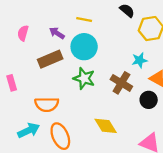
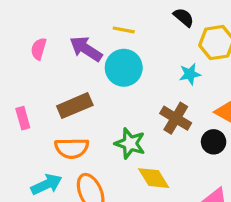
purple arrow: (57, 33) -> (86, 49), size x1.5
brown rectangle: (50, 59) -> (75, 106), moved
cyan star: (140, 60) -> (190, 74), moved
green star: (84, 78) -> (130, 143), moved

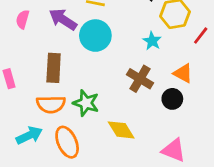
cyan star: (190, 74) -> (152, 41), turned -30
brown rectangle: (75, 106) -> (54, 68), turned -64
green star: (130, 143) -> (86, 103), moved

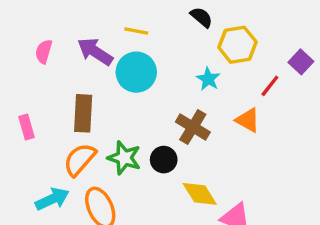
red line: (201, 36) -> (270, 86), moved
black circle: (172, 99) -> (164, 160), moved
orange semicircle: (51, 104) -> (80, 160), turned 132
yellow diamond: (121, 130) -> (200, 194), moved

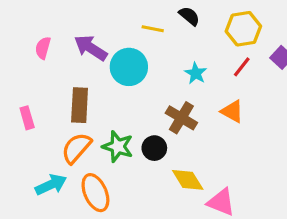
yellow line: (136, 31) -> (153, 29), moved
yellow hexagon: (237, 45) -> (243, 29), moved
red line: (270, 86) -> (242, 67), moved

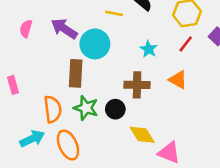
brown rectangle: (80, 105) -> (76, 73), moved
brown cross: (181, 118) -> (137, 85), turned -30
orange semicircle: (76, 148) -> (53, 109), turned 132

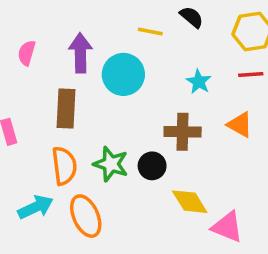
purple arrow: (64, 29) -> (80, 53), turned 56
red line: (186, 44) -> (251, 74), turned 48
brown rectangle: (76, 73) -> (66, 109), moved

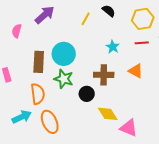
yellow line: (150, 31) -> (86, 19), turned -72
purple arrow: (80, 53) -> (45, 15), moved, turned 50
cyan circle: (123, 74) -> (64, 54), moved
green star: (111, 164) -> (64, 79), moved

